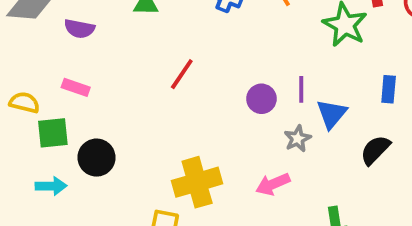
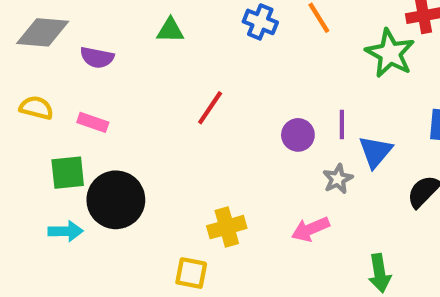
yellow semicircle: (24, 103) -> (36, 108), moved
black circle: (97, 158) -> (116, 200), size x1.4
yellow cross: (197, 182) -> (227, 227), size x0.7

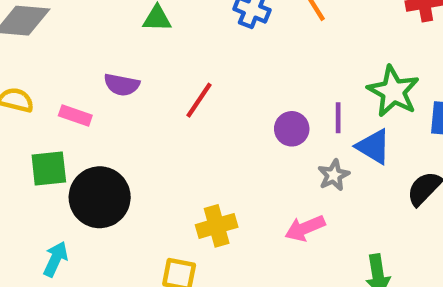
green star: (390, 53) -> (393, 91), moved
purple semicircle: (97, 57) -> (122, 85), moved
blue triangle: (375, 152) -> (373, 146), turned -39
cyan arrow: (66, 231) -> (55, 259), moved, turned -64

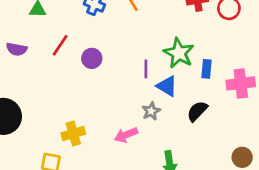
red line: (199, 100) -> (60, 45), moved
purple circle: (292, 129) -> (92, 58), moved
gray star: (334, 175) -> (151, 111), moved

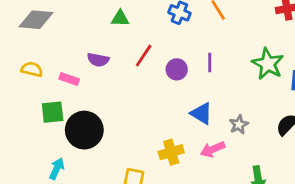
purple line: (146, 69) -> (210, 62), moved
blue triangle: (167, 86) -> (202, 113), moved
yellow cross: (73, 134) -> (171, 152), moved

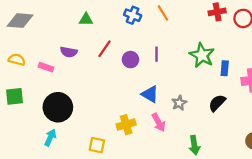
green square: (53, 112) -> (15, 96), moved
pink arrow: (213, 149) -> (159, 122), turned -96
cyan arrow: (57, 169) -> (50, 138), moved

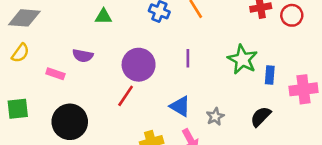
red line: (104, 49) -> (126, 96), moved
yellow semicircle: (17, 60) -> (20, 53), moved, turned 112
purple circle: (130, 60) -> (139, 65), moved, size x1.6

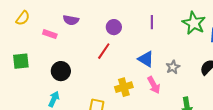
purple circle: (139, 65) -> (114, 27), size x0.6
black circle: (70, 122) -> (61, 71), size x0.7

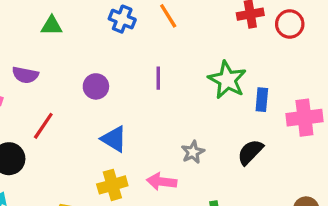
red line: (104, 51) -> (43, 126), moved
blue triangle: (146, 59) -> (114, 139), moved
pink arrow: (154, 85) -> (162, 182), turned 126

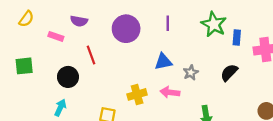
purple circle: (96, 86) -> (126, 29), size x1.6
red line: (43, 126) -> (91, 55), turned -54
blue triangle: (114, 139) -> (163, 62), moved, turned -42

